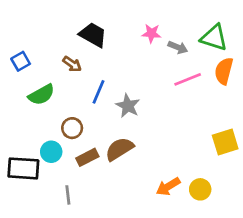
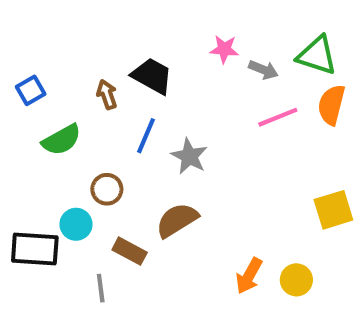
black trapezoid: (93, 35) -> (152, 76), moved
brown arrow: (72, 64) -> (107, 94), turned -144
brown rectangle: (87, 157) -> (130, 251), moved, turned 55
orange arrow: (168, 187) -> (249, 276), turned -30

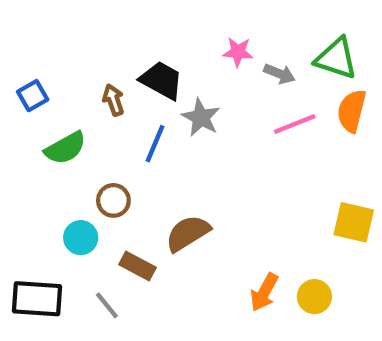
gray star: (189, 156) -> (201, 117), moved
yellow square: (333, 210) -> (354, 222), turned 30
black rectangle: (35, 249) -> (37, 299), moved
gray line: (101, 288) -> (107, 305), turned -32

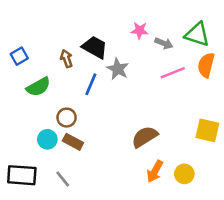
brown semicircle: (188, 233) -> (145, 137), moved
brown rectangle: (137, 266) -> (73, 142), moved

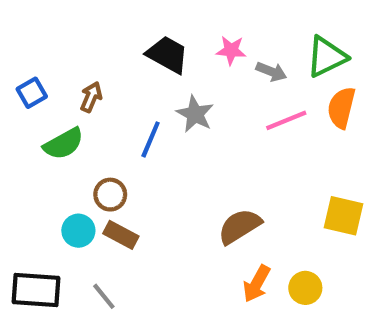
green triangle: (197, 34) -> (327, 57), turned -44
black trapezoid: (95, 47) -> (167, 55), moved
brown arrow: (67, 59) -> (91, 97), moved, turned 42

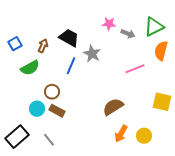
black trapezoid: (167, 55) -> (69, 38), moved
pink line: (286, 120) -> (135, 69), moved
black rectangle: (36, 290) -> (17, 137), turned -45

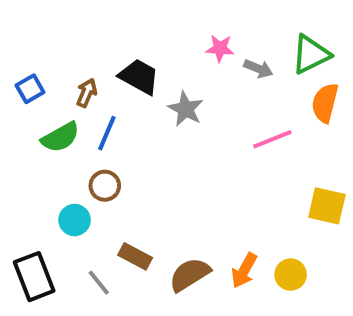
blue line: (71, 66) -> (107, 133), moved
brown semicircle: (113, 107) -> (190, 275), moved
brown rectangle: (57, 111) -> (135, 256), moved
black rectangle: (17, 137) -> (34, 277), turned -70

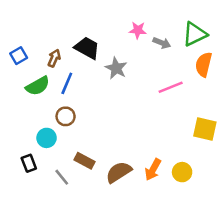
black rectangle: (34, 277) -> (29, 163), moved, size x0.6

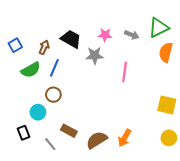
pink star: (138, 30) -> (105, 35), moved
gray star: (116, 68) -> (95, 55), turned -30
pink line: (171, 87) -> (125, 72), moved, turned -60
yellow circle: (182, 172) -> (169, 138), moved

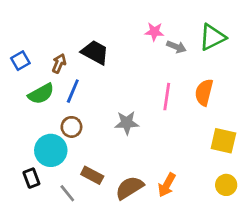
pink star: (105, 35) -> (154, 32), moved
orange semicircle: (166, 52) -> (204, 92), moved
gray star: (95, 55) -> (127, 123), moved
cyan circle: (38, 112) -> (51, 150), size x1.5

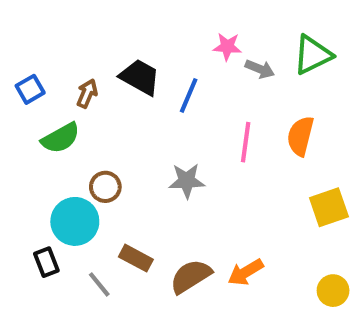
blue line: (73, 91) -> (189, 95), moved
yellow square: (223, 141) -> (329, 207), turned -32
orange arrow: (167, 185) -> (246, 272), turned 30
yellow circle: (226, 185) -> (333, 291), moved

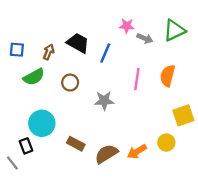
blue square: (30, 89) -> (17, 50), turned 35
brown circle: (105, 187) -> (70, 83), moved
gray line: (99, 284) -> (12, 163), moved
yellow circle: (333, 291) -> (166, 143), moved

